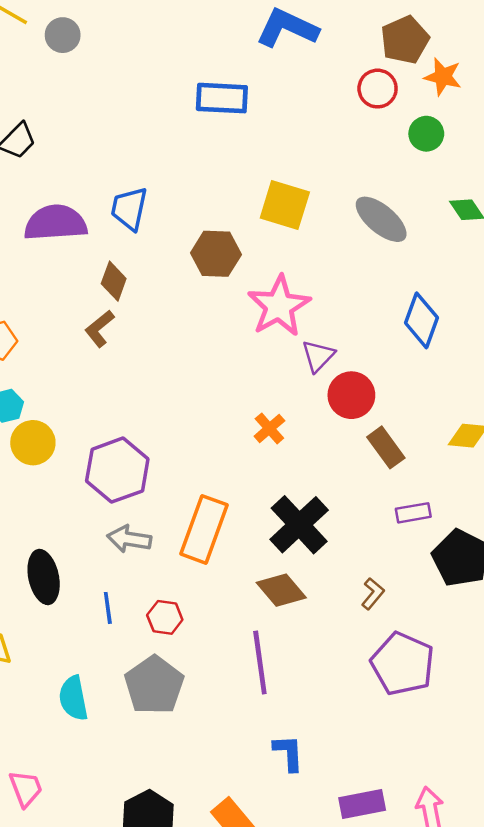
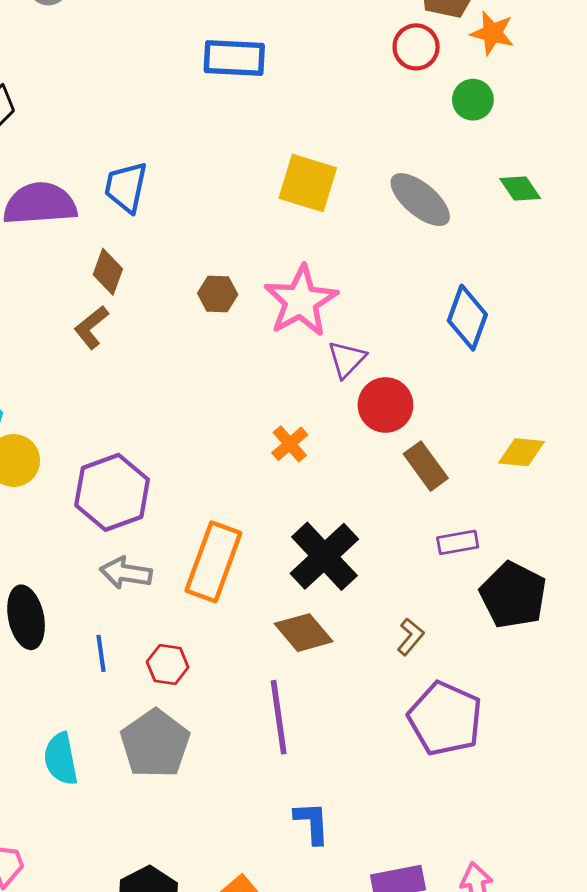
brown hexagon: (216, 254) -> (218, 294), moved, size x0.7

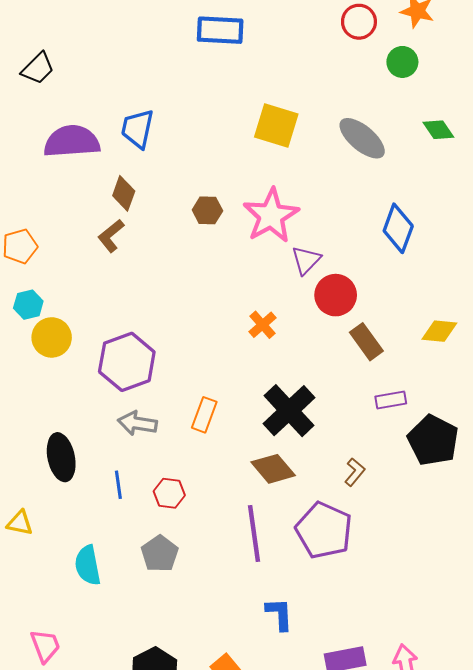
orange rectangle: (213, 562) -> (204, 415), size x0.6
purple pentagon: (445, 719) -> (324, 530), moved
gray pentagon: (155, 744) -> (160, 554), size x0.7

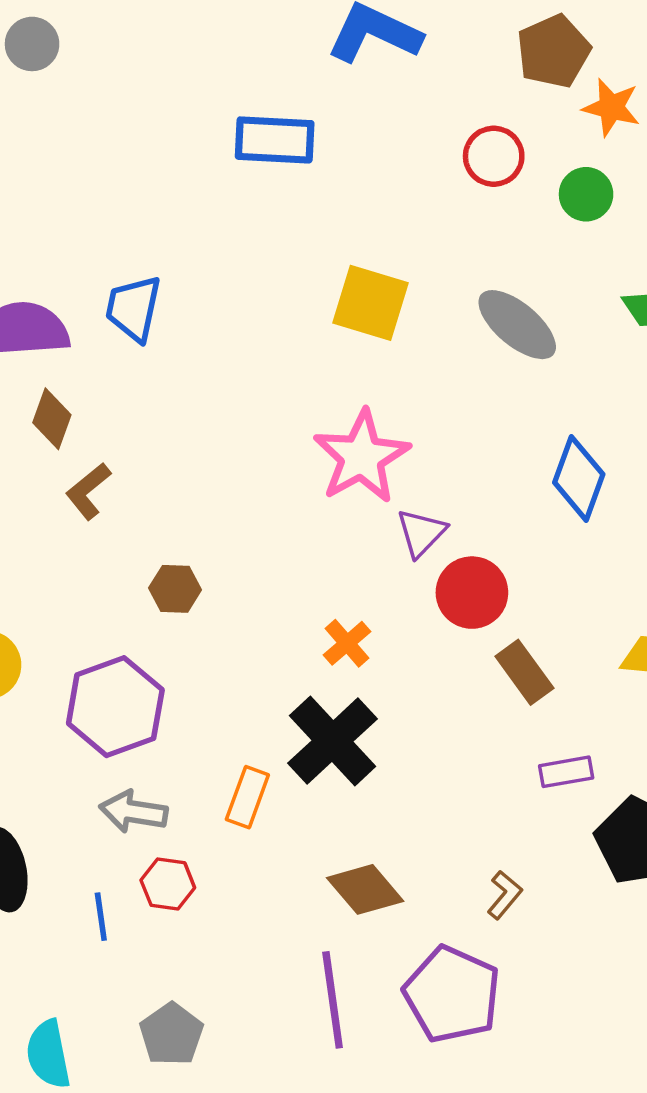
red circle: (359, 22) -> (494, 156), moved
brown diamond: (124, 193) -> (52, 419), moved
brown hexagon: (207, 210) -> (175, 589), moved
black cross: (289, 411) -> (333, 741), moved
red hexagon: (169, 493) -> (168, 884), moved

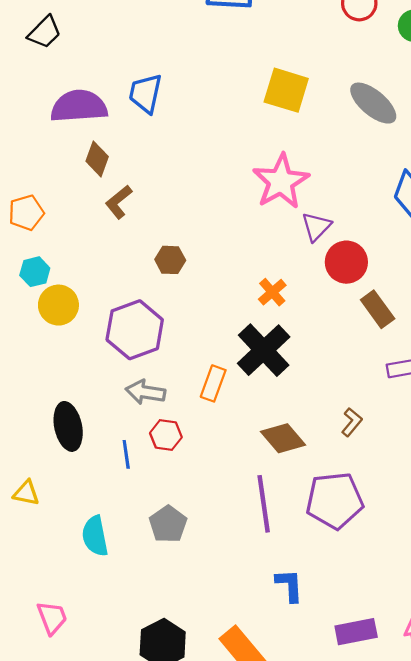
brown L-shape: (505, 895) -> (352, 422), moved
purple pentagon: (452, 994) -> (335, 501), turned -30

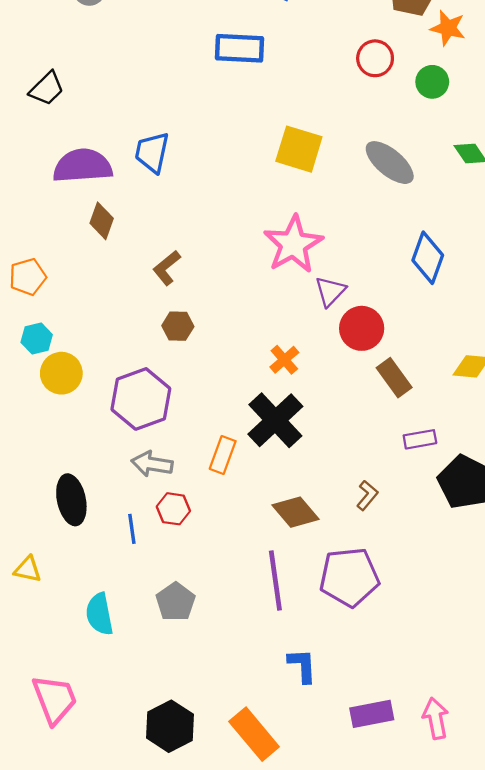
brown L-shape: (119, 202) -> (167, 268), moved
pink trapezoid: (52, 618) -> (55, 699), size x1.4

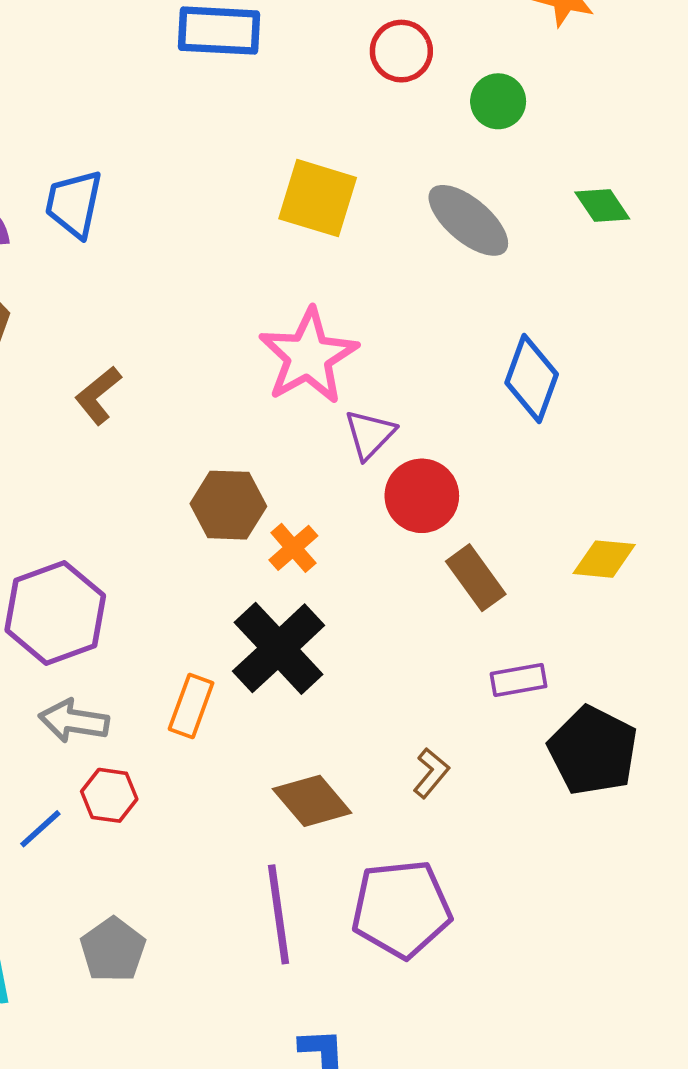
red circle: (375, 58) -> (401, 51), moved
green circle: (432, 82) -> (498, 101), moved
brown hexagon: (178, 326) -> (228, 505), moved, size x1.4
blue line: (132, 529) -> (40, 829), turned 56

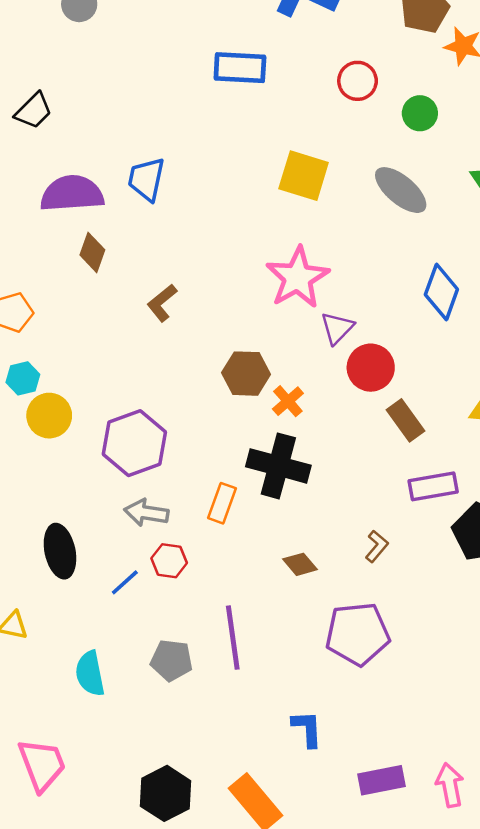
black cross: (279, 648) -> (278, 466), turned -32
purple rectangle: (519, 680) -> (433, 486), size x1.4
brown diamond: (312, 801) -> (300, 564), size x0.7
purple line: (279, 914) -> (233, 638), moved
gray pentagon: (113, 950) -> (172, 660), turned -30

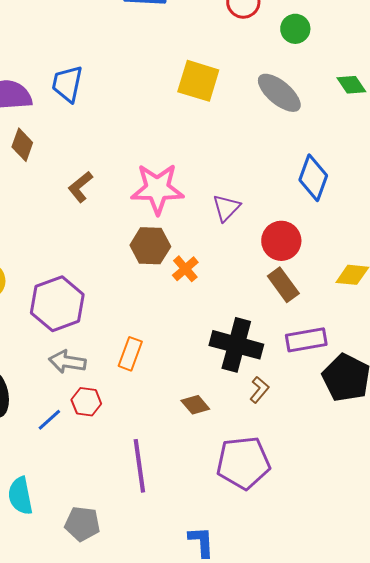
pink star: (298, 278) -> (157, 189), moved, turned 30
red circle: (371, 368) -> (281, 241), moved
black cross: (278, 466) -> (236, 345), moved
gray pentagon: (172, 660) -> (82, 524), moved

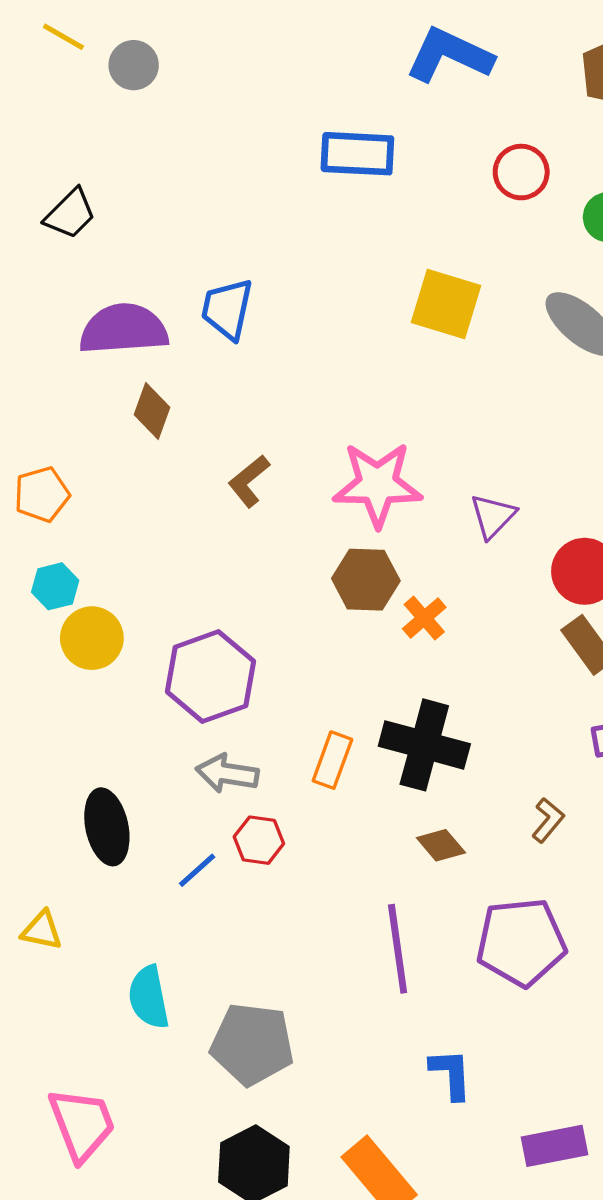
black cross: (236, 345) -> (424, 745), moved
purple line: (139, 466) -> (398, 949), moved
gray pentagon: (82, 524) -> (252, 1044), size x1.4

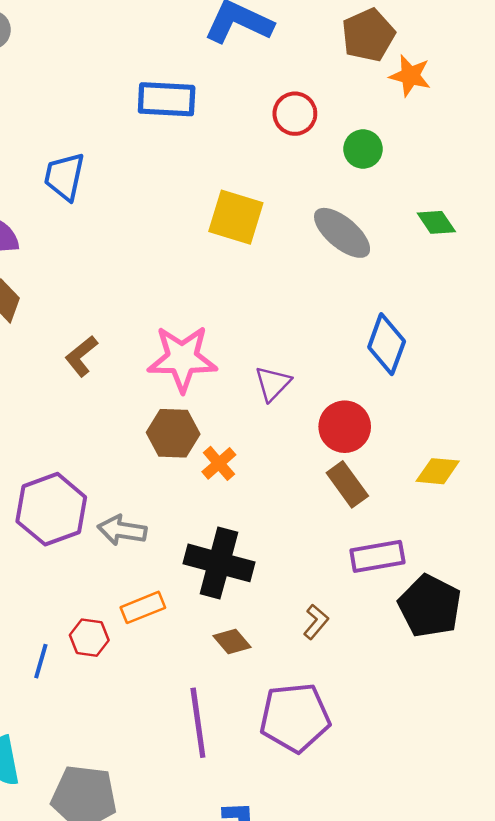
blue trapezoid: (227, 309) -> (64, 177), moved
orange rectangle: (332, 760) -> (143, 607), moved, turned 48
gray arrow: (227, 773) -> (122, 530), moved
blue line: (197, 870) -> (41, 661), turned -32

